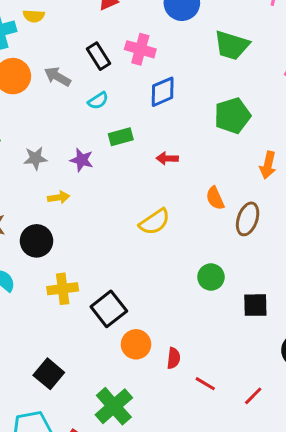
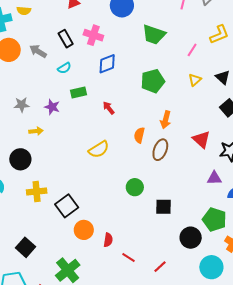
red arrow: (167, 158) -> (109, 108), turned 48
orange arrow: (268, 165) -> (166, 120), moved
orange semicircle: (215, 198) -> (139, 135), turned 35

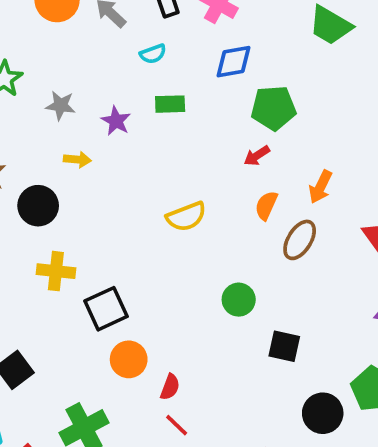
green pentagon: (153, 81) -> (273, 108), moved
red arrow: (109, 108) -> (257, 156), moved, turned -96
red line: (129, 258) -> (177, 425), moved

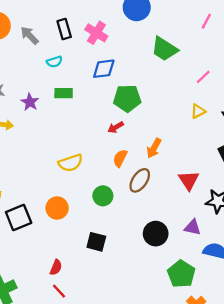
green circle: (239, 300) -> (103, 196), moved
black square: (284, 346) -> (96, 242), moved
orange circle: (129, 359) -> (57, 208), moved
black circle: (323, 413) -> (156, 234), moved

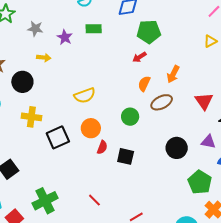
yellow semicircle: (71, 163) -> (85, 95), moved
brown ellipse: (140, 180) -> (162, 102), turned 30
red semicircle: (56, 267) -> (102, 147), moved

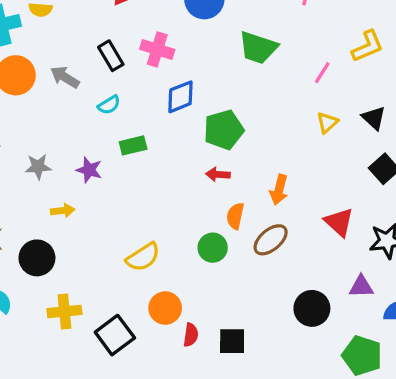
red arrow: (139, 57) -> (218, 174), turned 48
green circle: (130, 117) -> (213, 248), moved

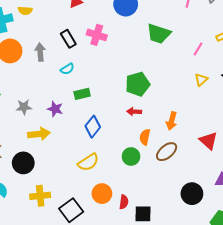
gray arrow: (65, 77) -> (40, 52), turned 54
blue diamond: (180, 97) -> (93, 127), moved, turned -30
yellow arrow: (63, 211) -> (39, 134), size x1.5
red semicircle: (191, 335) -> (124, 202), moved

